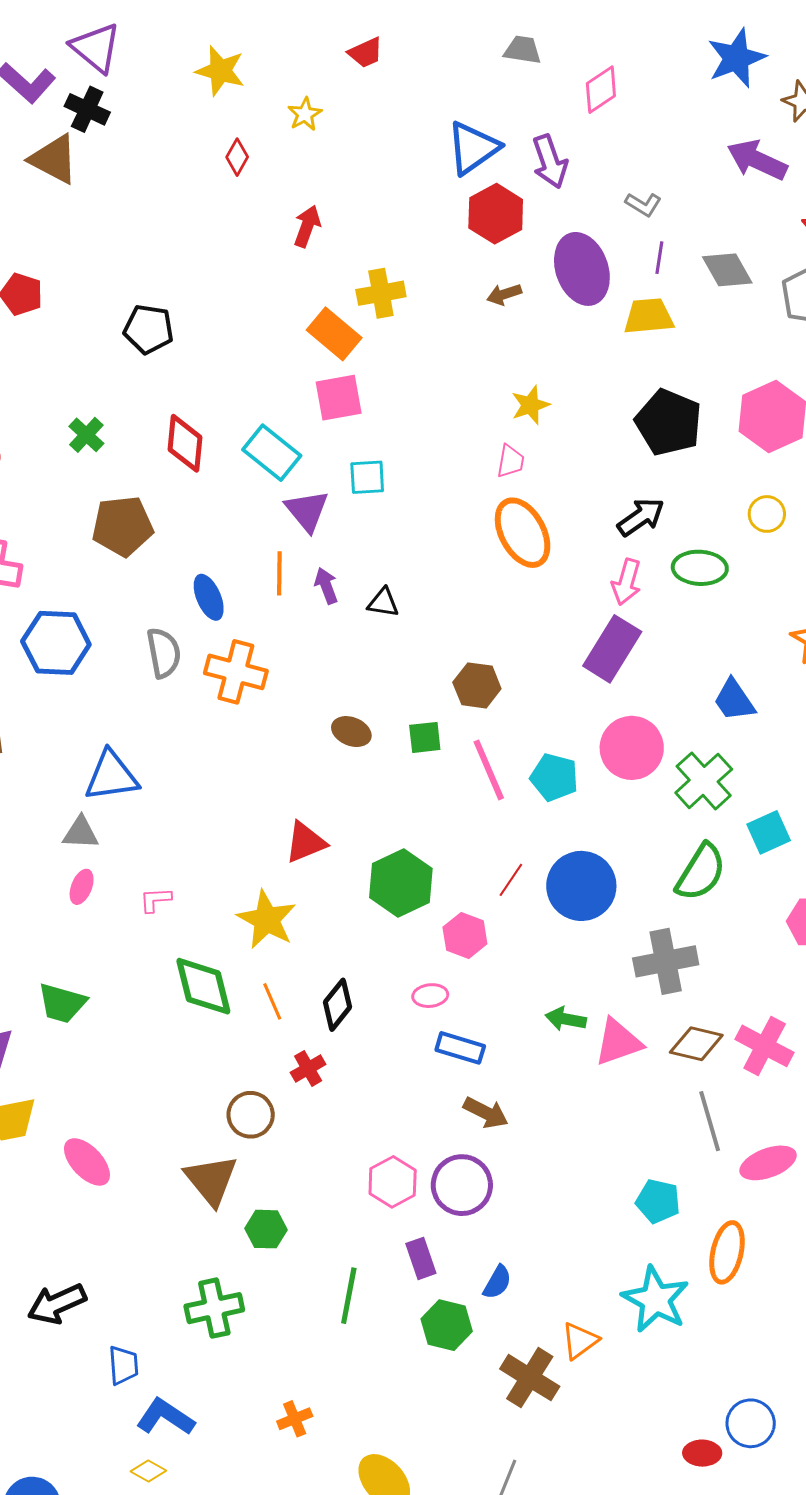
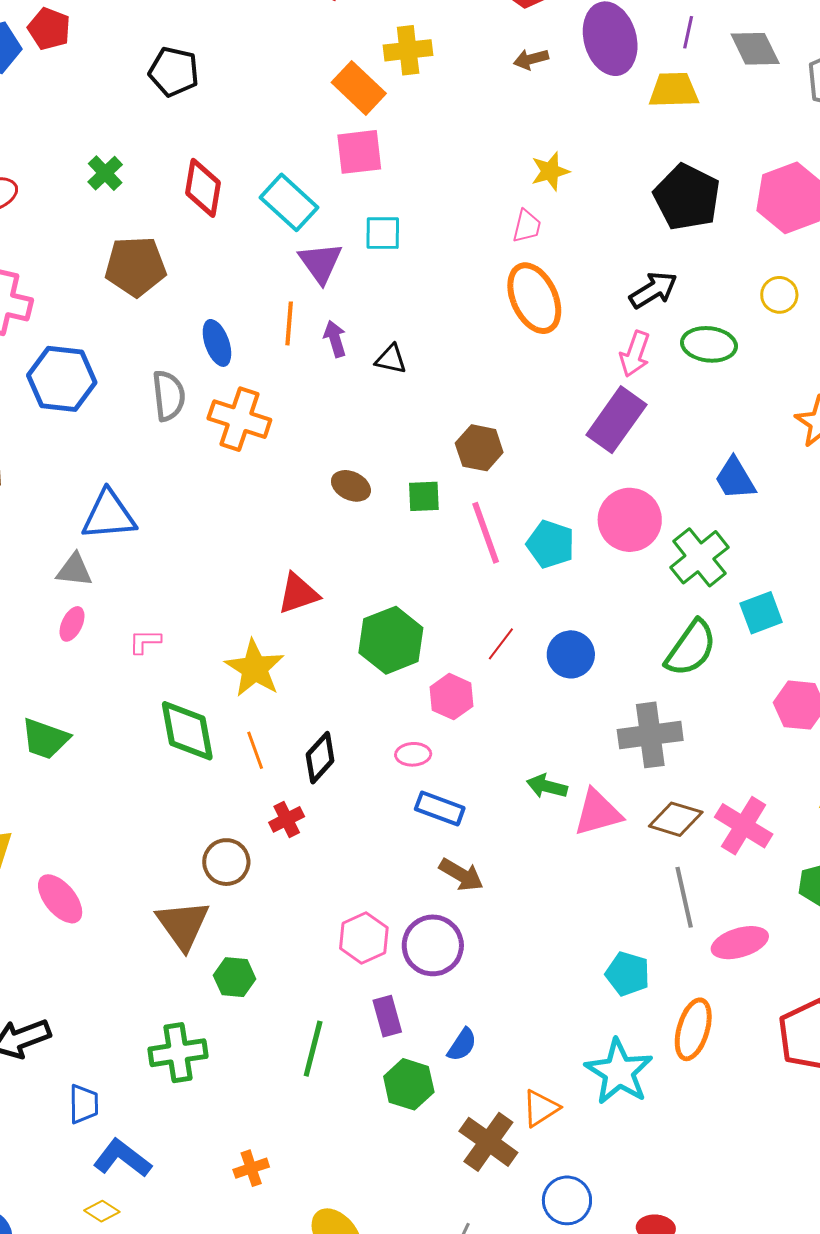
blue circle: (581, 886) -> (571, 654), size x0.7
blue circle: (751, 1423) -> (567, 1200), moved

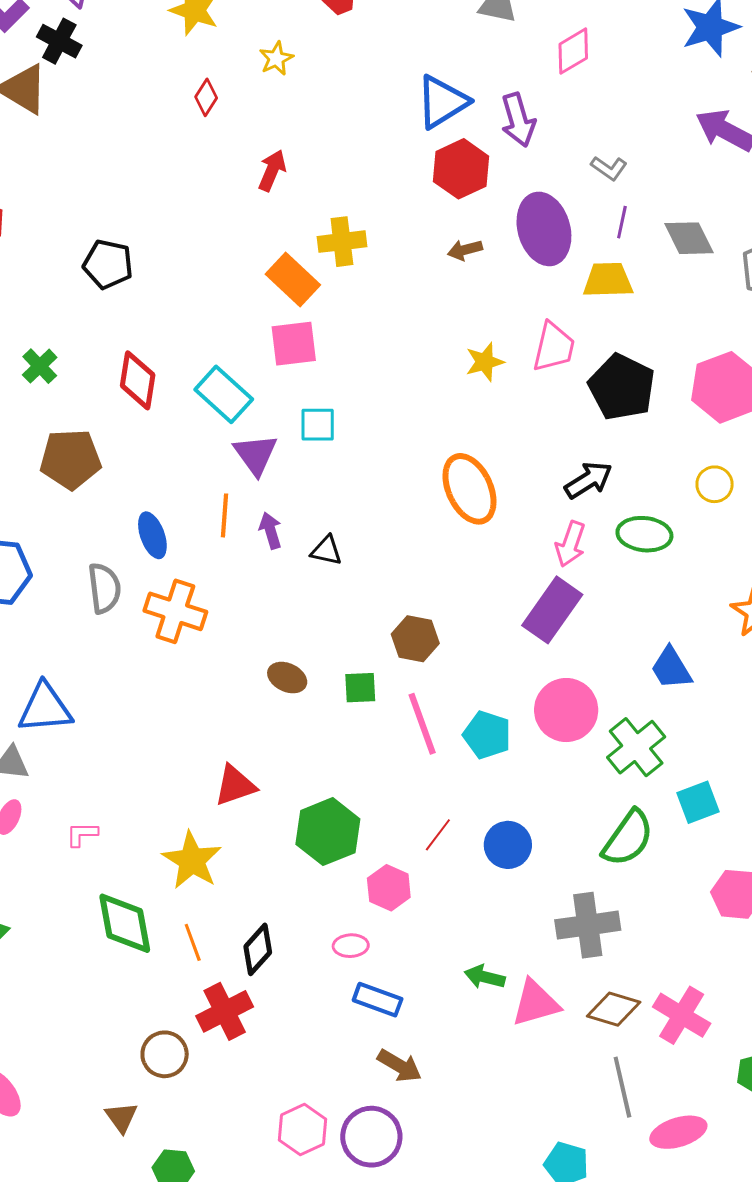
pink trapezoid: (527, 226) -> (554, 347), moved, size x1.5
red cross: (287, 819) -> (225, 1011), size x1.6
brown triangle: (183, 925) -> (121, 1117), size x0.6

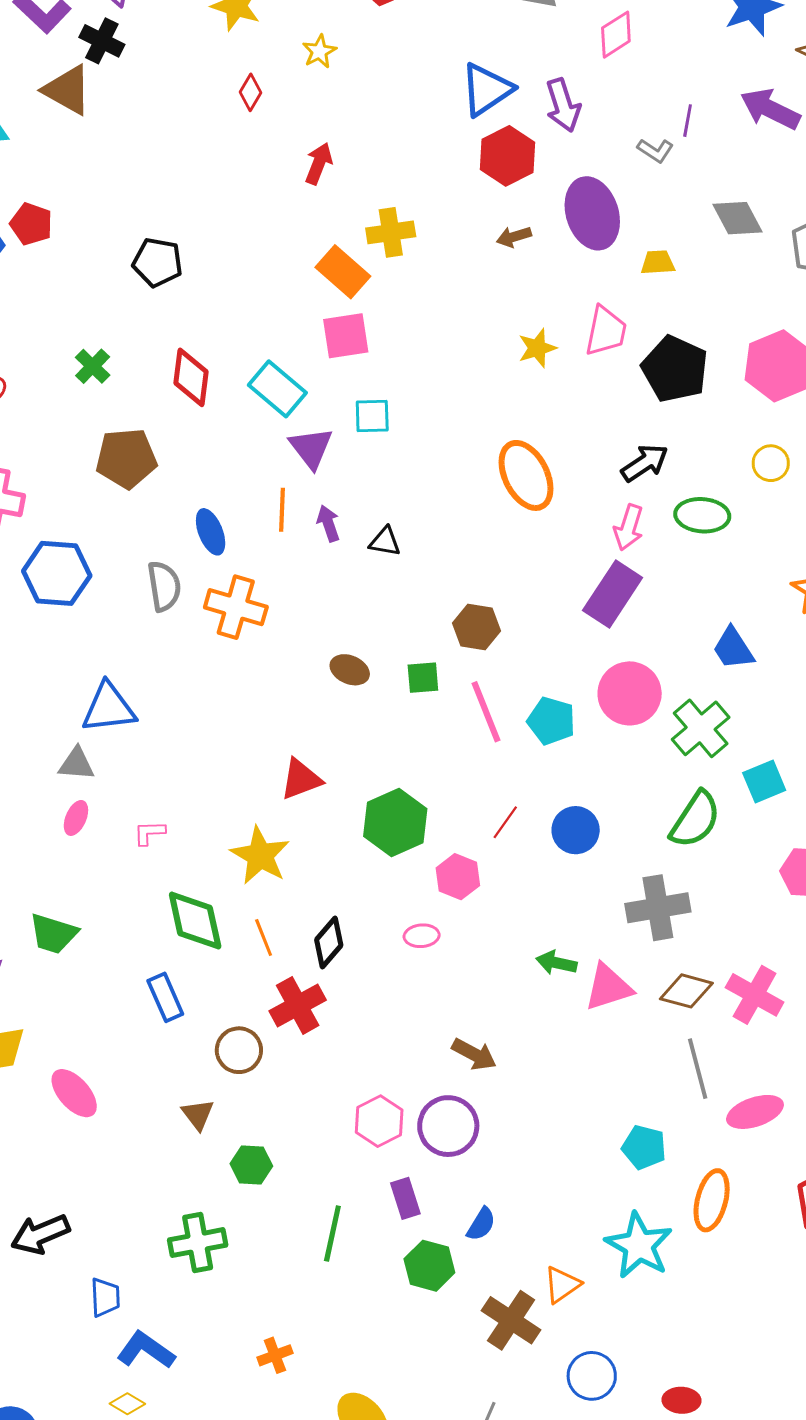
purple line: (622, 222) -> (688, 121), moved
yellow trapezoid: (608, 280) -> (658, 262), size x0.7
blue rectangle: (378, 1000) -> (165, 997), moved, turned 48

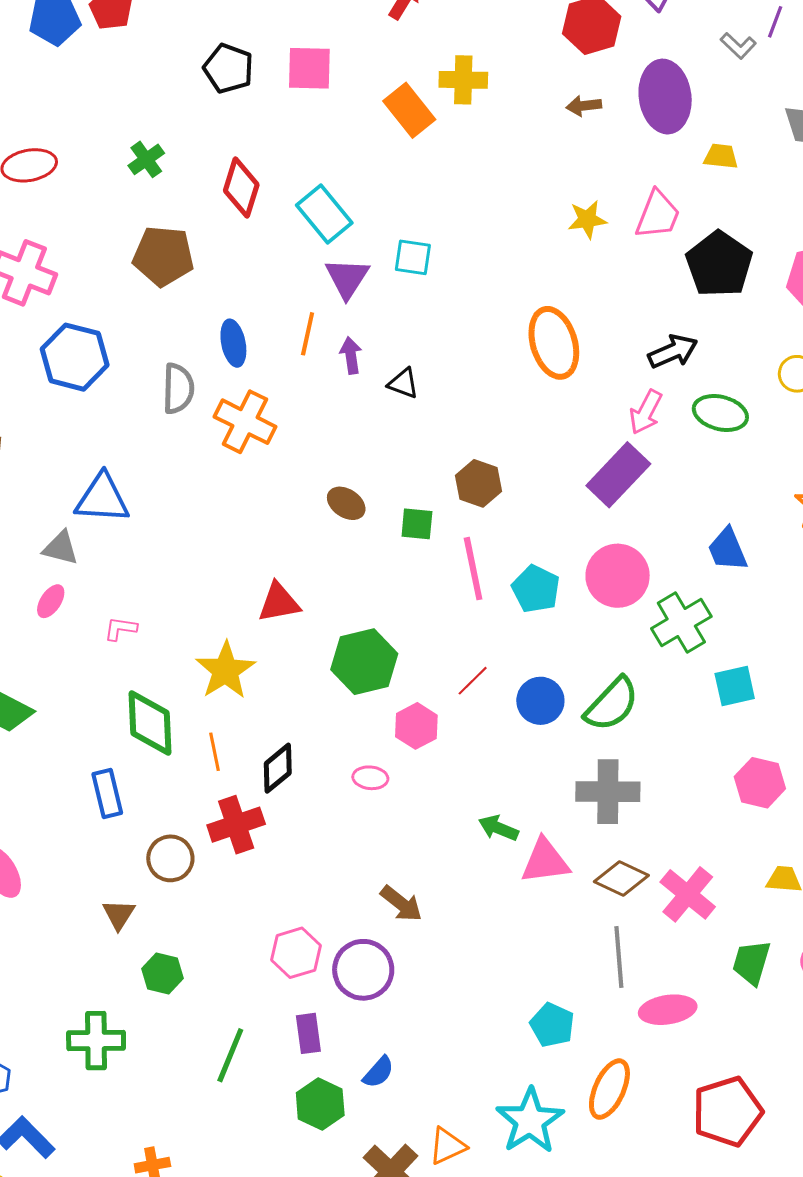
pink square: (346, 336) -> (309, 68), moved
green semicircle: (695, 820) -> (612, 704), moved

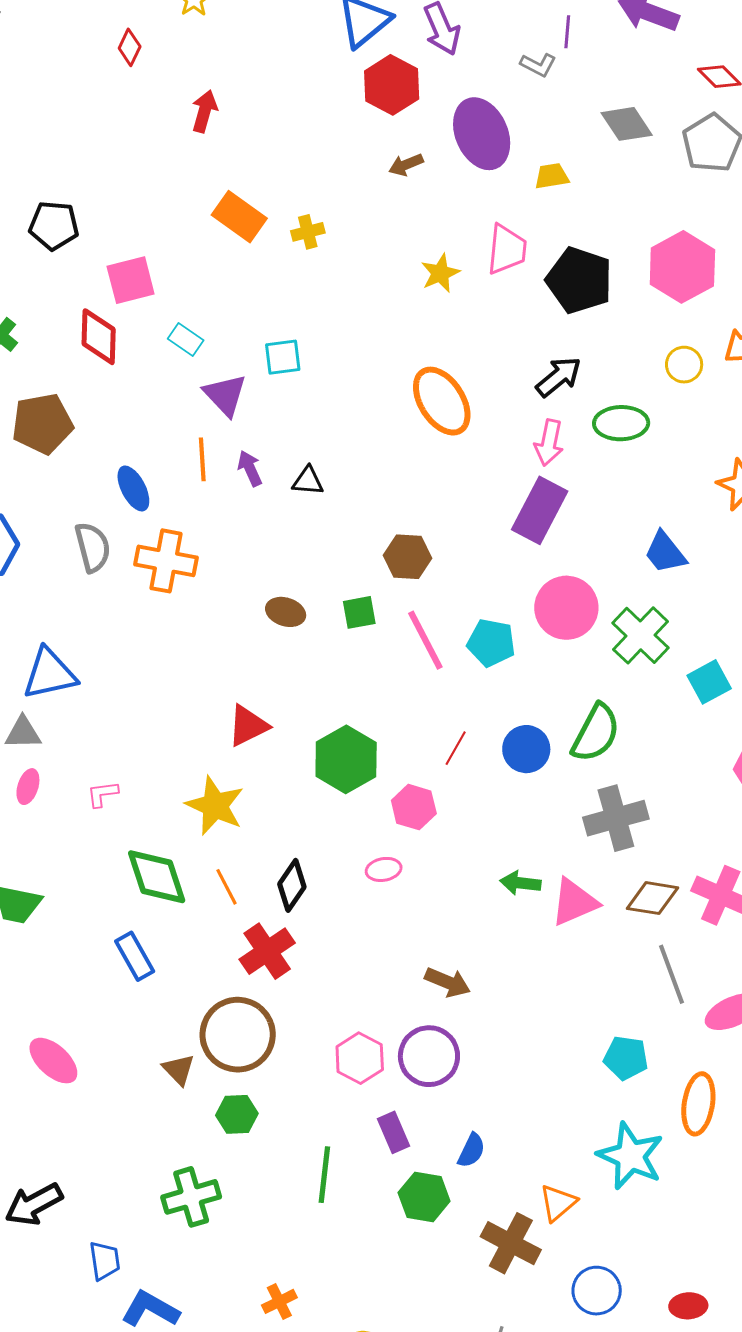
pink square: (309, 68) -> (131, 280), moved
yellow cross: (463, 80) -> (308, 232), moved, size x0.7
cyan rectangle: (324, 214) -> (186, 340), size x0.6
brown circle: (170, 858) -> (238, 1035), moved, size x1.6

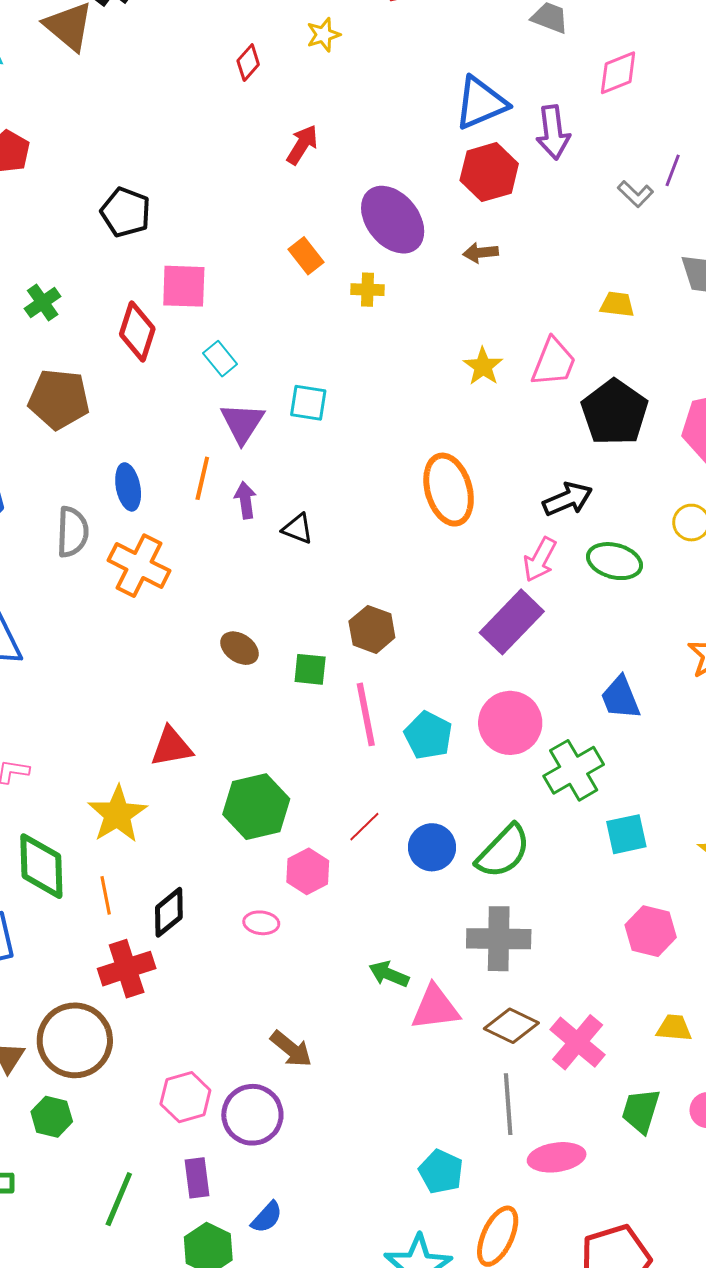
purple ellipse: (482, 134) -> (393, 220), moved, turned -32
orange rectangle: (239, 217) -> (306, 256), size x0.7
yellow star: (440, 273) -> (483, 366), turned -30

